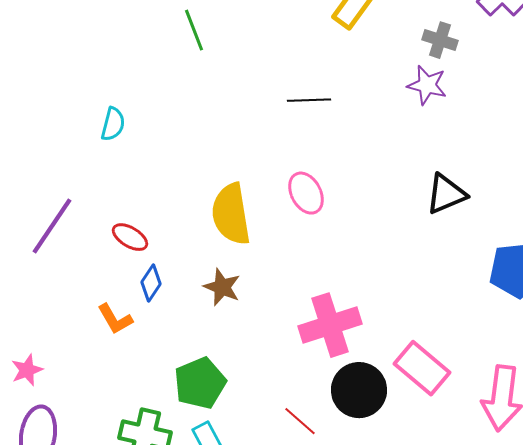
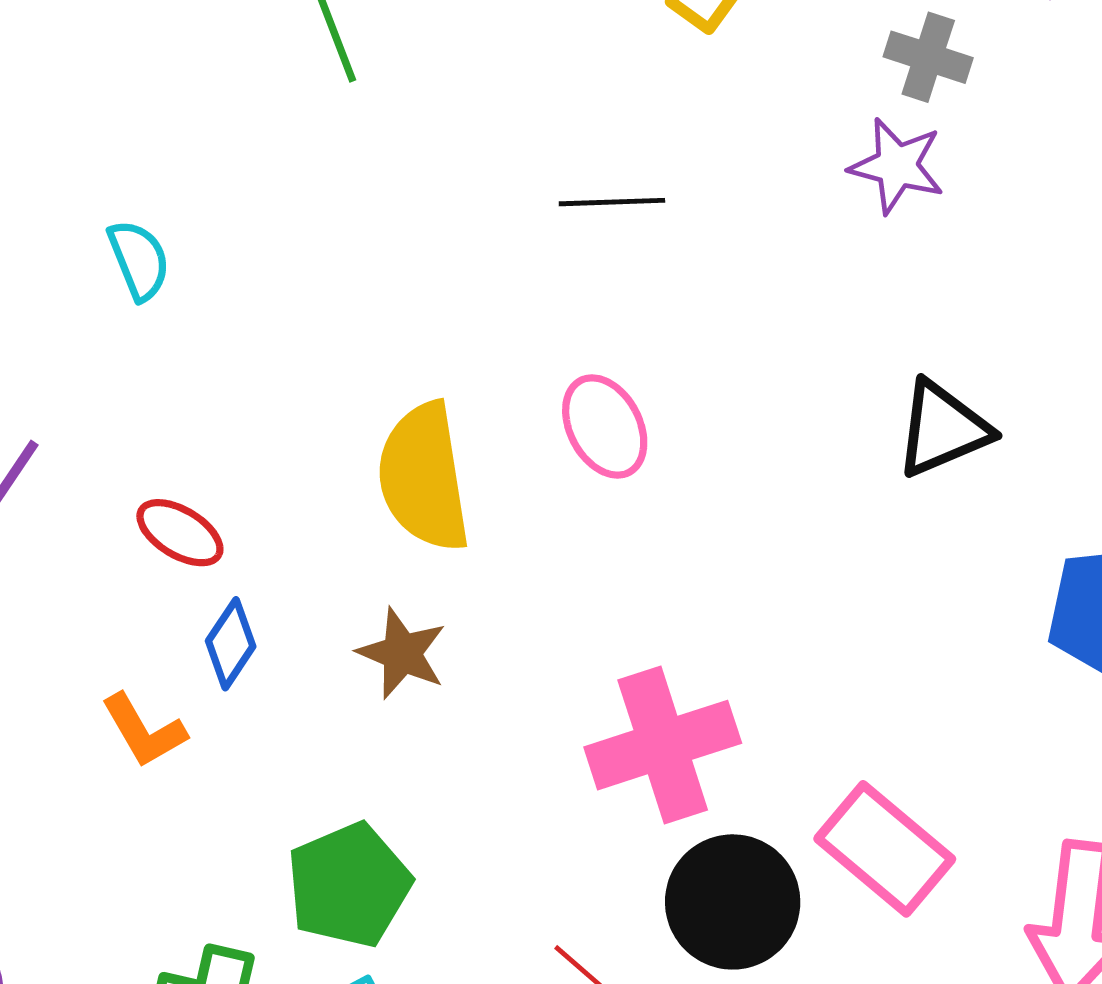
cyan semicircle: (113, 124) -> (139, 260), turned -36

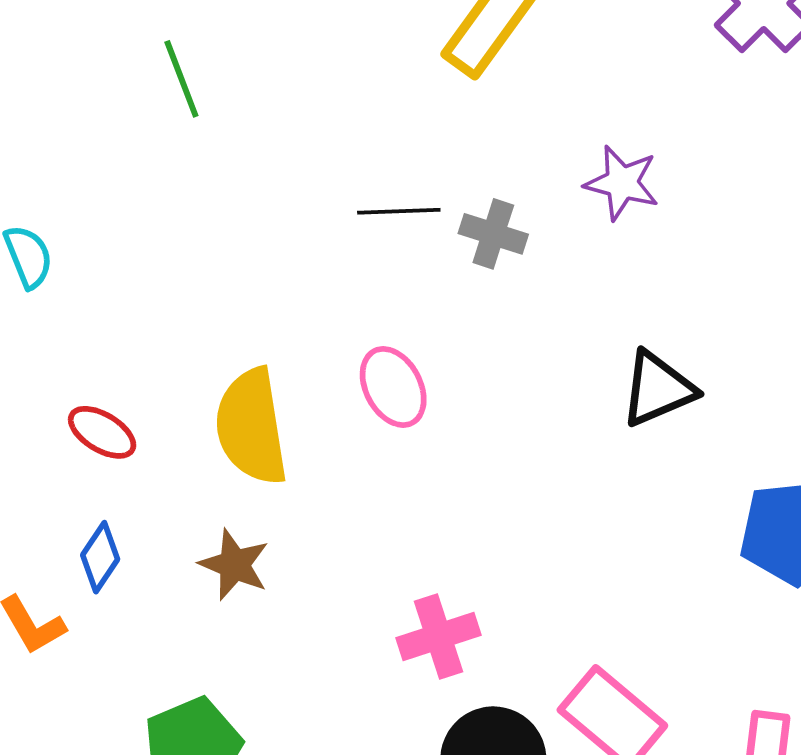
gray cross: (928, 57) -> (493, 234), moved
red ellipse: (180, 533) -> (102, 432), moved
pink cross: (663, 745) -> (439, 637), size x0.7

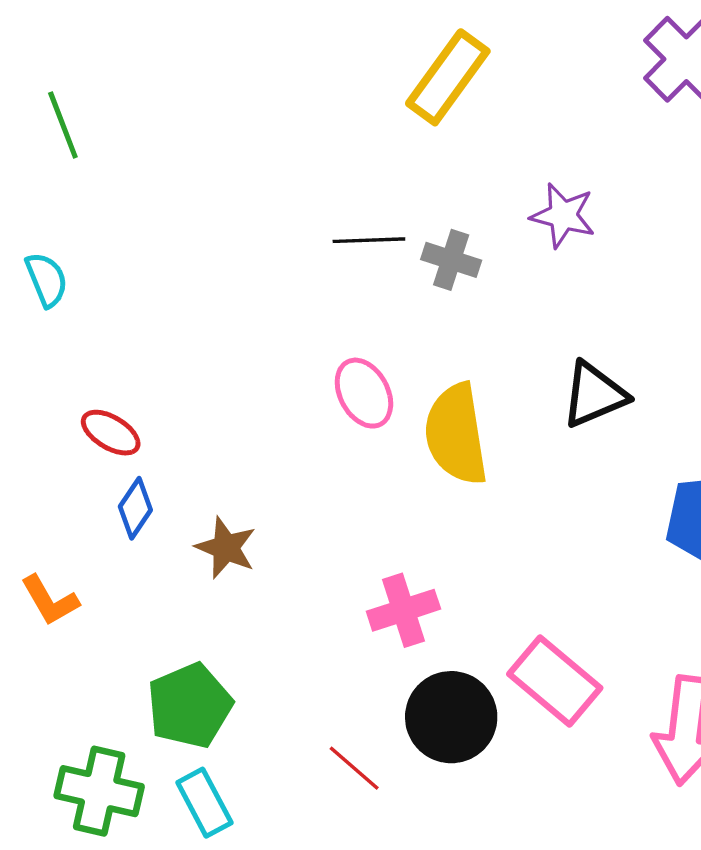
green line: (181, 79) -> (63, 125), moved
yellow semicircle: (251, 427) -> (456, 434), moved
blue diamond: (100, 557) -> (135, 508), moved

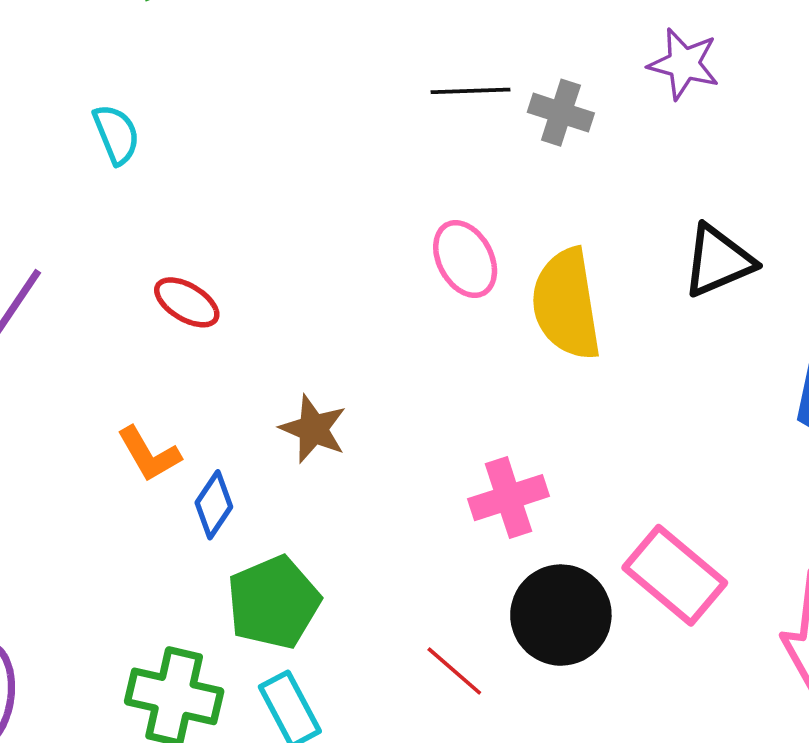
blue diamond: (135, 508) -> (214, 505), moved
orange L-shape: (50, 600) -> (149, 454), moved

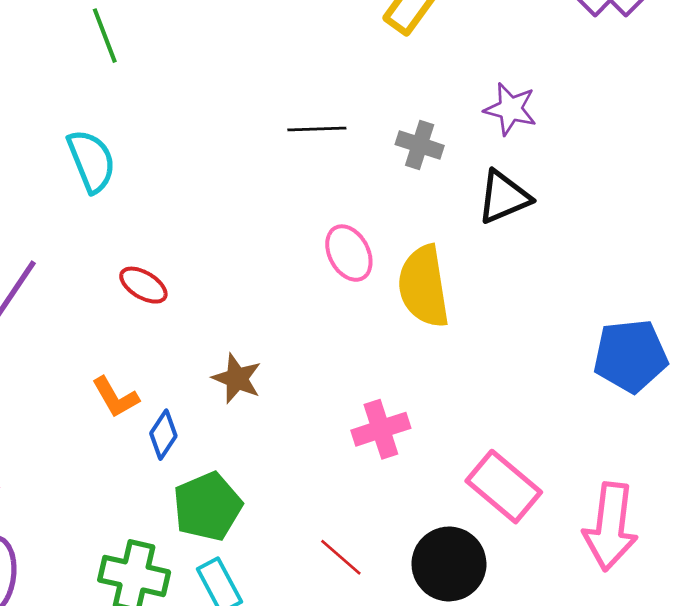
black line: (471, 91) -> (317, 129), moved
cyan semicircle: (116, 134) -> (91, 161), size x1.4
black triangle: (718, 261) -> (504, 197), moved
black circle: (561, 615) -> (449, 564), moved

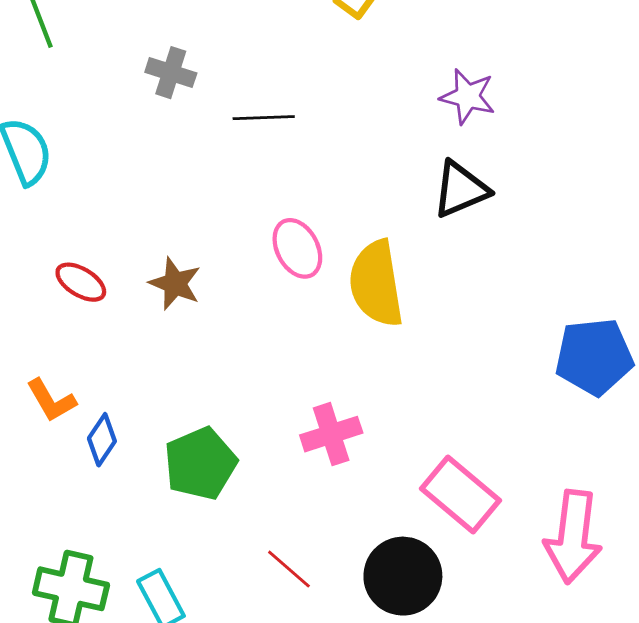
gray cross: (420, 145) -> (171, 73), moved
brown star: (237, 379) -> (175, 284), moved
green pentagon: (207, 507) -> (200, 464), moved

